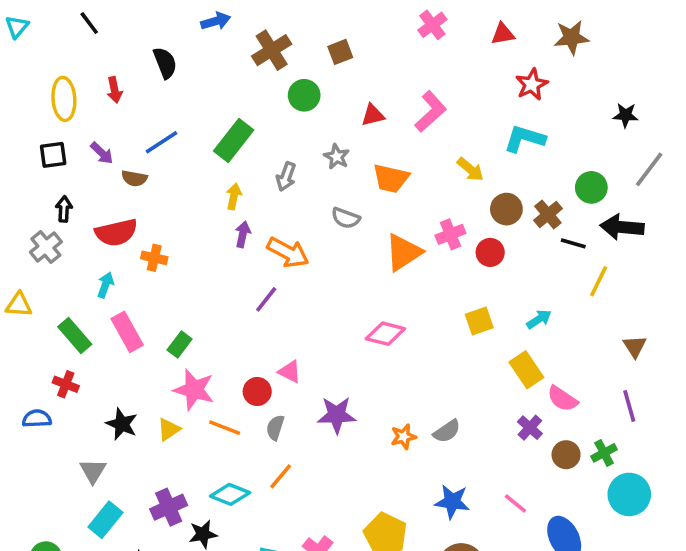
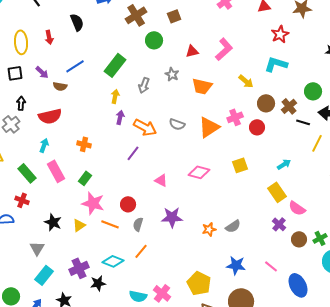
gray semicircle: (346, 218) -> (177, 124), moved
orange cross: (154, 258) -> (84, 144), moved
yellow square: (479, 321) -> (240, 165), moved
pink triangle: (290, 372) -> (161, 180), moved

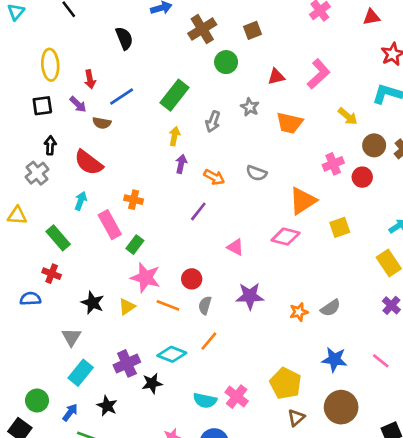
red arrow: (49, 37) -> (90, 79), moved
red semicircle: (50, 116) -> (89, 163), turned 50
orange arrow: (145, 127) -> (214, 177), size x0.7
orange triangle: (209, 127) -> (303, 201), moved
pink rectangle: (56, 171) -> (110, 225), moved

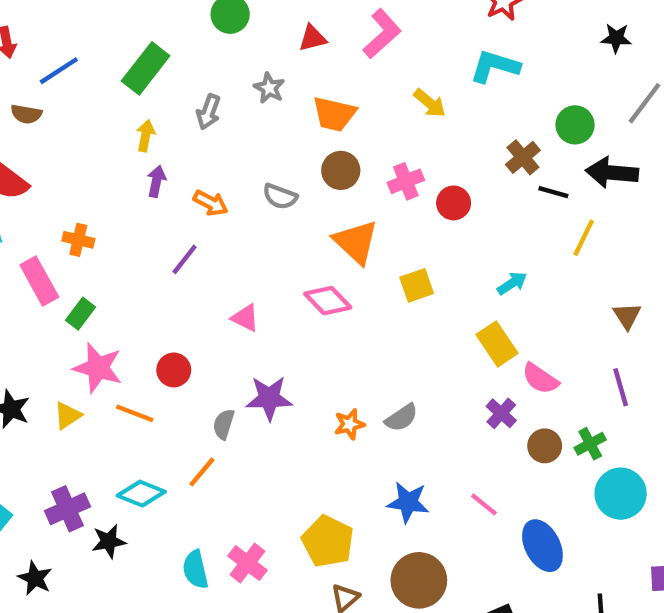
brown circle: (374, 145) -> (341, 170), moved
orange triangle: (303, 201) -> (356, 242), turned -44
pink diamond: (286, 237) -> (328, 301), turned 32
gray semicircle: (205, 305) -> (224, 424), moved
cyan semicircle: (205, 401) -> (195, 570), turned 65

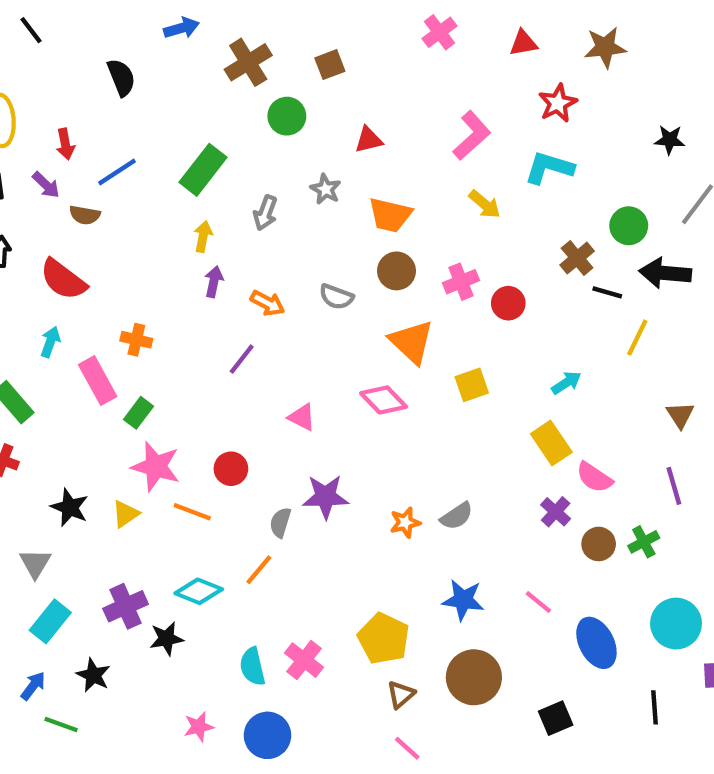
pink L-shape: (382, 34) -> (472, 135), moved
cyan circle: (621, 494) -> (676, 624), moved

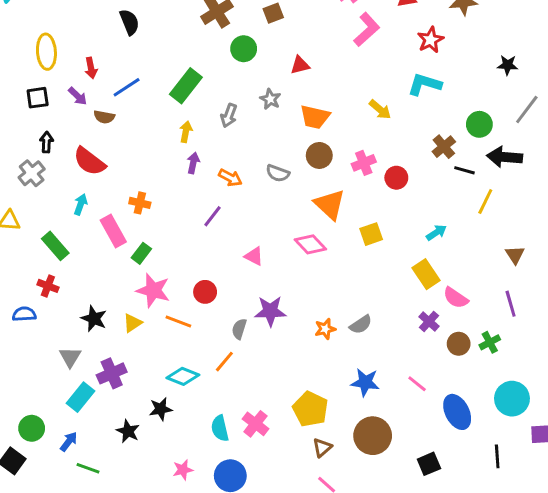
pink L-shape: (472, 135) -> (367, 29), moved
purple cross: (126, 606) -> (112, 373), moved
black star: (93, 675) -> (128, 431), moved

